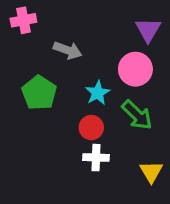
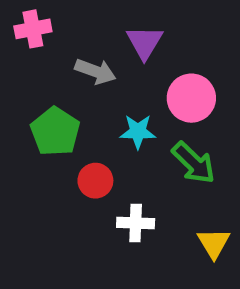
purple triangle: (148, 30) -> (144, 42), moved
cyan star: (98, 93) -> (138, 132), turned 30
red circle: (91, 128) -> (95, 181), moved

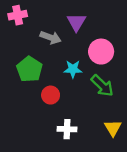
white cross: (136, 223) -> (67, 129), moved

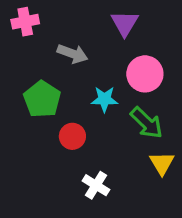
purple triangle: (76, 22) -> (125, 23), moved
yellow triangle: (113, 128) -> (162, 163), moved
white cross: (67, 129) -> (96, 185), turned 30

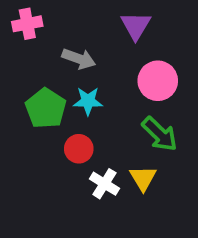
cyan star: (104, 99) -> (88, 101), moved
yellow triangle: (162, 163) -> (143, 178), moved
white cross: (96, 185) -> (104, 184), moved

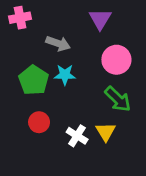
red circle: (79, 149) -> (39, 122), moved

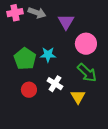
purple triangle: (100, 19) -> (66, 22), moved
gray arrow: (58, 43) -> (37, 13), moved
white cross: (77, 136) -> (55, 84), moved

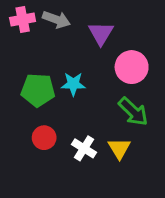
green pentagon: (25, 59) -> (38, 90), turned -30
white cross: (55, 84) -> (84, 148), moved

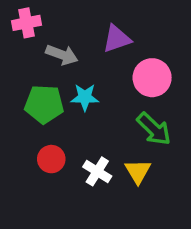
gray arrow: (56, 19) -> (62, 55), moved
purple triangle: (101, 33) -> (117, 39), turned 40

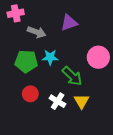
pink circle: (152, 78) -> (98, 57), moved
green arrow: (154, 129) -> (72, 76), moved

